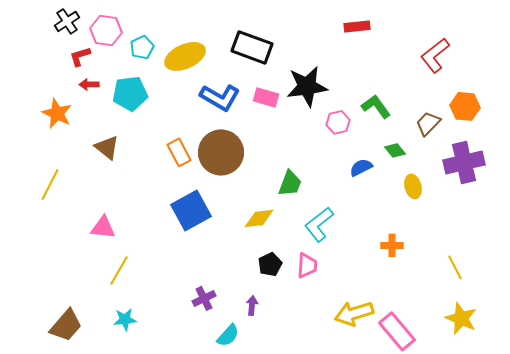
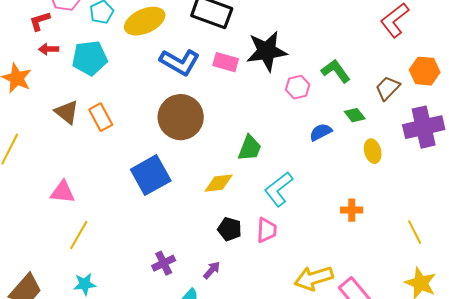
orange rectangle: (179, 152) -> (101, 117), moved
black pentagon: (270, 264) -> (230, 229), turned -30
purple arrow: (252, 305) -> (212, 270), turned 36

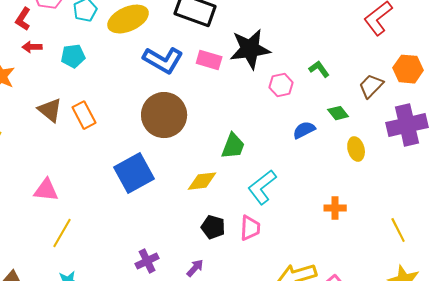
red L-shape: (40, 21) -> (23, 19), turned -40
cyan pentagon: (90, 58) -> (73, 56), size x0.7
green L-shape: (336, 71) -> (319, 69), size x0.7

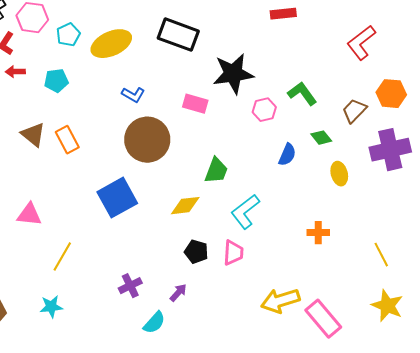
blue L-shape: (163, 60) -> (133, 95), moved, size x0.6
pink rectangle: (209, 60) -> (195, 104), moved
green L-shape: (319, 69) -> (302, 94), size x1.4
blue semicircle: (304, 130) -> (287, 155), turned 140
yellow line: (62, 233) -> (62, 257), moved

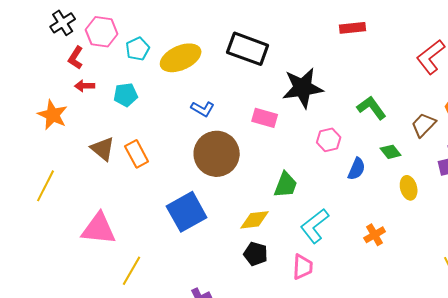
pink hexagon: (264, 110) -> (329, 140), moved
pink triangle: (29, 215) -> (99, 229), size x1.4
orange cross: (318, 233) -> (375, 235), moved, turned -30
black pentagon: (196, 252) -> (256, 254), moved

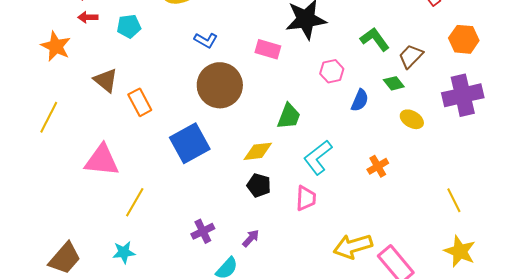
brown trapezoid: (424, 125) -> (411, 56), moved
orange rectangle: (137, 154) -> (140, 102), moved
yellow ellipse: (409, 188) -> (412, 119), turned -45

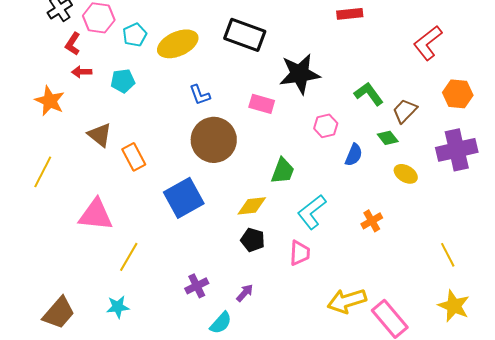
blue L-shape: (206, 40) -> (200, 95), turned 40

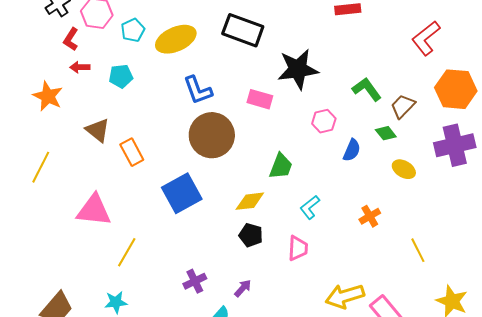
orange hexagon: (458, 94) -> (456, 89), size x1.4
blue L-shape: (200, 95) -> (198, 90), size x1.4
cyan L-shape: (312, 212) -> (310, 207), size x0.7
yellow line: (448, 255) -> (418, 250), moved

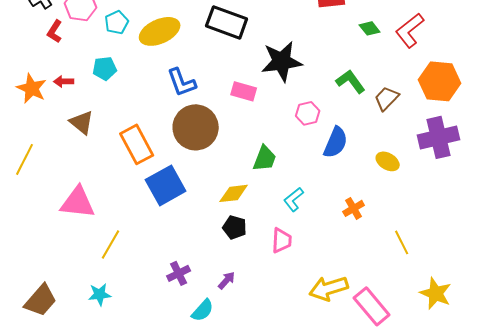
red arrow: (80, 67) -> (64, 81), moved
green diamond: (386, 133) -> (370, 28), moved
blue semicircle: (352, 150) -> (336, 142), size x1.4
orange rectangle: (132, 152) -> (137, 144), moved, size x1.4

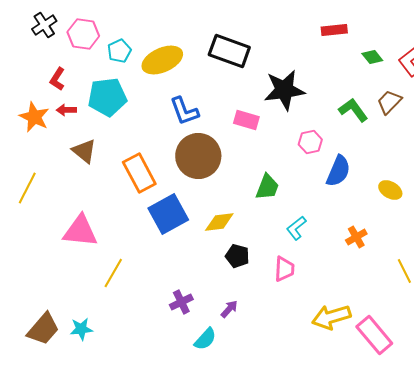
red L-shape: (55, 31) -> (57, 79), moved
cyan pentagon: (105, 68) -> (107, 97), size x1.6
brown trapezoid: (387, 98) -> (389, 102), moved
yellow diamond: (234, 193) -> (219, 222), moved
cyan star: (100, 294) -> (81, 329), moved

